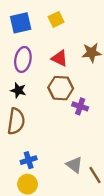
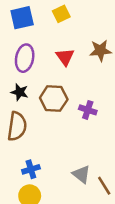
red triangle: (60, 58) -> (65, 57), turned 30
brown hexagon: (61, 88) -> (54, 99), moved

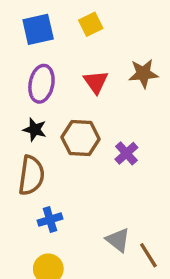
purple cross: (88, 110) -> (126, 153), turned 30
blue cross: (31, 169) -> (50, 220), moved

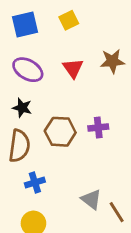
purple ellipse: (41, 84) -> (28, 70), turned -72
brown hexagon: (81, 138) -> (60, 132), moved
purple cross: (126, 153) -> (98, 127), turned 36

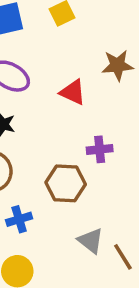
red triangle: (73, 68) -> (73, 92), moved, turned -30
brown hexagon: (60, 132) -> (66, 183), moved

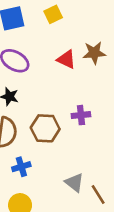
red triangle: (73, 92) -> (66, 59), moved
brown hexagon: (66, 183) -> (45, 128), moved

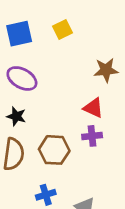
red triangle: (66, 59) -> (93, 108), moved
blue cross: (21, 167) -> (46, 195), moved

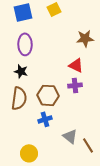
purple ellipse: (22, 78) -> (25, 44), turned 60
blue cross: (46, 195) -> (45, 119), moved

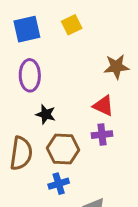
black star: (21, 71) -> (46, 114), moved

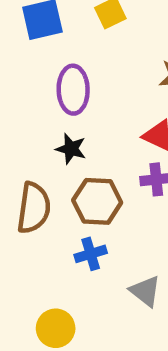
purple ellipse: (30, 75) -> (73, 90), moved

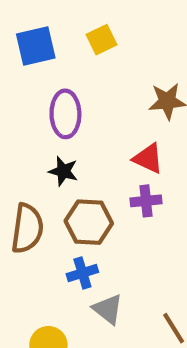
gray triangle: (145, 291) -> (108, 309), moved

